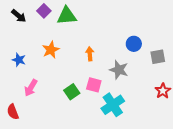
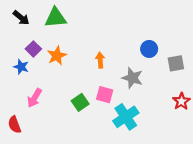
purple square: (44, 11) -> (33, 49), moved
green triangle: (67, 16) -> (56, 18), moved

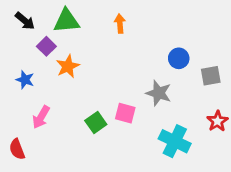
purple square: (33, 49) -> (46, 46), moved
orange arrow: (100, 60) -> (120, 24), moved
cyan cross: (126, 117) -> (175, 141), moved, turned -30

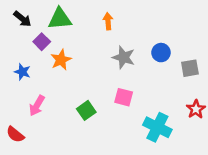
gray star: (159, 93) -> (124, 57), moved
pink square: (125, 113) -> (124, 97), moved
red semicircle: (17, 149) -> (15, 135), turned -30

